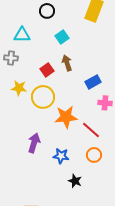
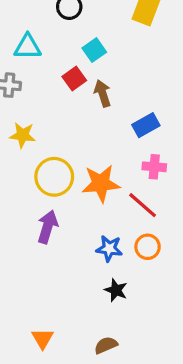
red square: (47, 70) -> (74, 78), moved
yellow circle: (43, 97) -> (54, 177), moved
pink cross: (105, 103) -> (154, 167), moved
blue star: (61, 156) -> (109, 248), moved

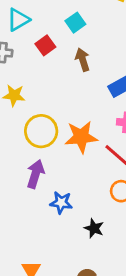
cyan triangle: (28, 47) -> (18, 20), turned -30
red square: (74, 78) -> (45, 45), moved
blue star: (109, 248) -> (61, 203), moved

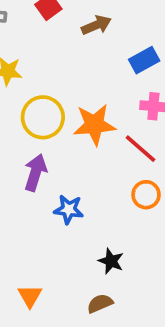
brown arrow: (83, 60) -> (96, 25), turned 85
black star: (94, 228) -> (111, 261), moved

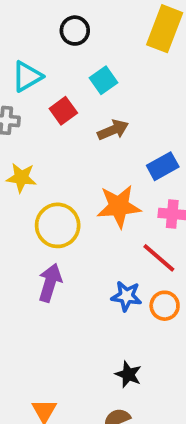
orange star: (94, 125) -> (119, 206), moved
blue star: (69, 209) -> (126, 296), moved

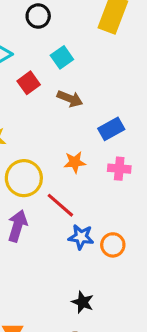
brown arrow: (113, 130) -> (70, 99), turned 45
orange star: (119, 206) -> (75, 162), size x0.6
red line: (159, 258) -> (60, 205), moved

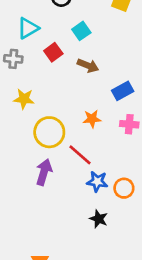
black star: (83, 302) -> (99, 219), moved

